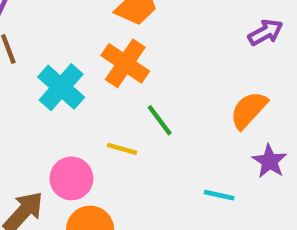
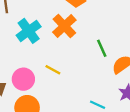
green line: (160, 120) -> (102, 48), moved

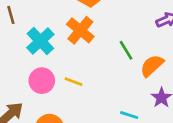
pink circle: (23, 79) -> (42, 81), moved

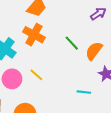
yellow line: (73, 82) -> (36, 75), turned 32

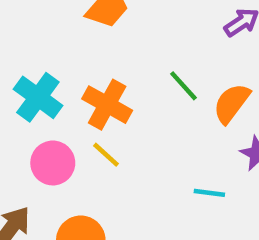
orange cross: (34, 35) -> (107, 105), moved

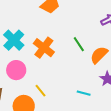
yellow line: (106, 155) -> (41, 91), moved

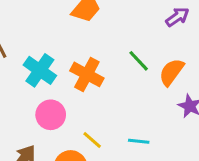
cyan line: (84, 93) -> (139, 141), moved

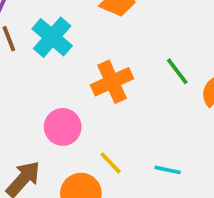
cyan cross: (40, 70) -> (52, 37), moved
orange cross: (87, 74) -> (112, 82), turned 32

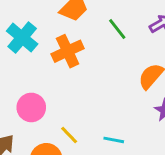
green line: (177, 71) -> (117, 29), moved
orange cross: (112, 82) -> (68, 51), moved

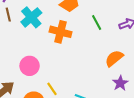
orange cross: (68, 51) -> (61, 32), turned 30

